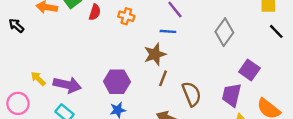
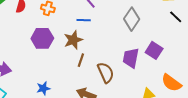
purple hexagon: (117, 82) -> (42, 38), moved
purple trapezoid: (232, 95) -> (131, 58), moved

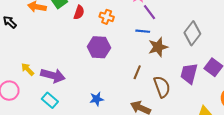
brown star: (73, 40) -> (158, 47), moved

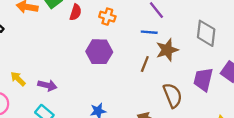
gray diamond: (192, 33) -> (206, 33), turned -30
brown line: (137, 72) -> (145, 64), moved
purple arrow: (53, 76) -> (47, 85), size x0.7

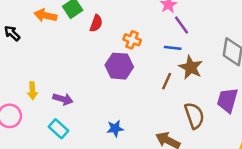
orange cross: (107, 17) -> (132, 40), moved
brown star: (167, 50) -> (191, 67), turned -30
yellow arrow: (18, 79) -> (32, 91), turned -140

